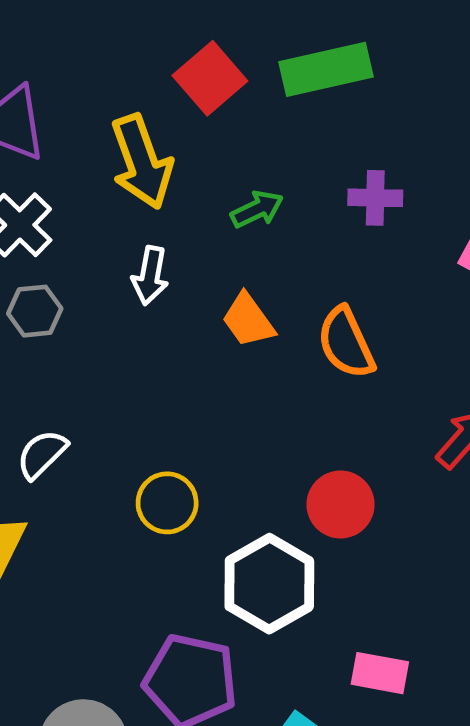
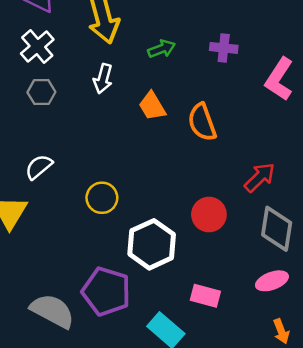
red circle: (341, 504) -> (209, 214), moved

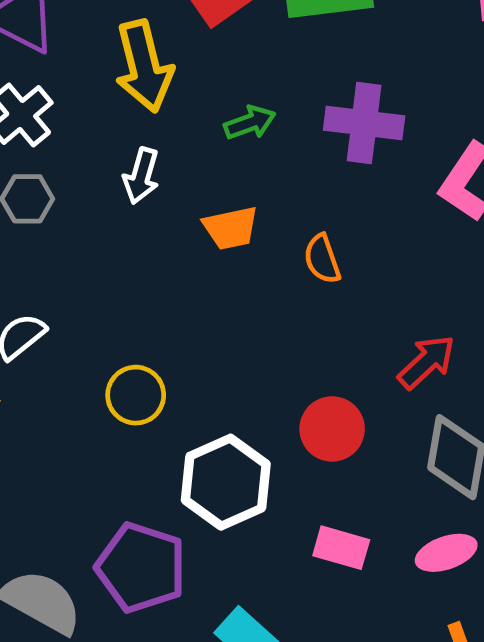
purple cross: (224, 48) -> (364, 123), size x1.5
orange trapezoid: (152, 106) -> (231, 228), turned -72
orange semicircle: (202, 122) -> (322, 259), size x0.7
pink rectangle: (205, 296) -> (341, 548), moved

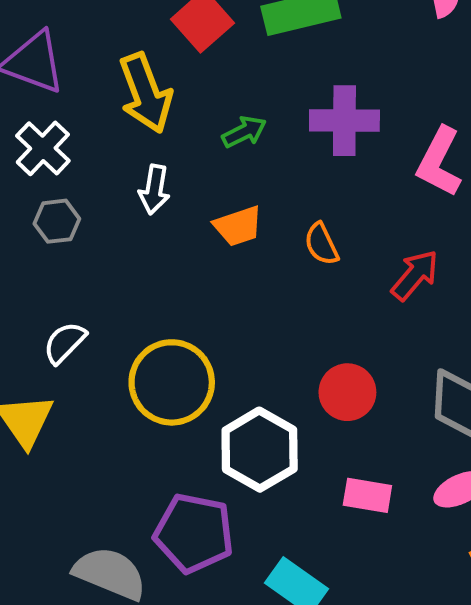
red arrow: (427, 362) -> (415, 275), moved
yellow circle: (136, 395) -> (172, 382), size x1.6

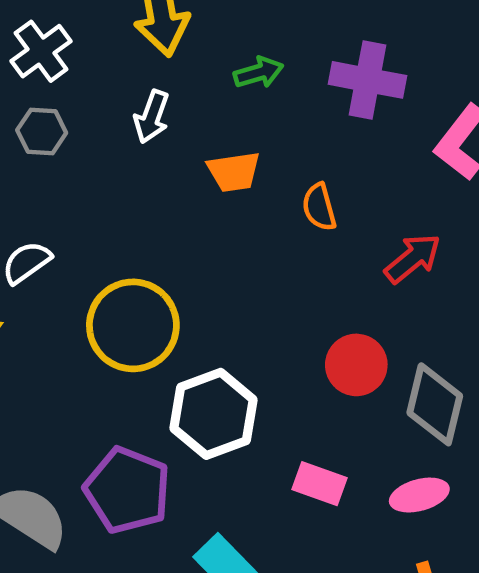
red circle: (347, 392) -> (356, 365), moved

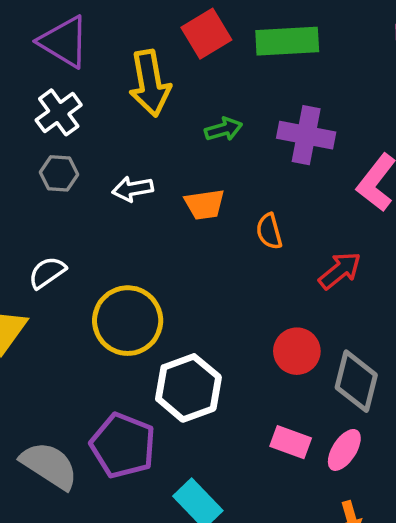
white arrow: (152, 117) -> (133, 189), moved, turned 60
pink rectangle: (319, 484) -> (291, 442), moved
pink ellipse: (419, 495) -> (344, 450), turned -42

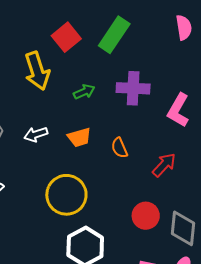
green rectangle: (287, 41) -> (114, 35), turned -45
yellow circle: (128, 321) -> (66, 195), moved

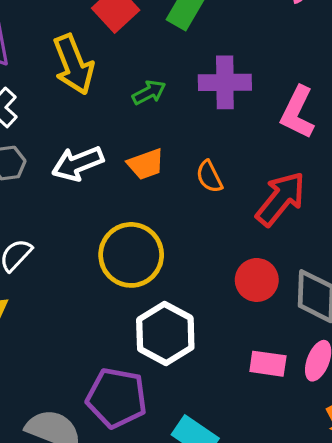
white arrow: (36, 134) -> (78, 163), size x1.4
red arrow: (164, 165) -> (281, 199), size x1.4

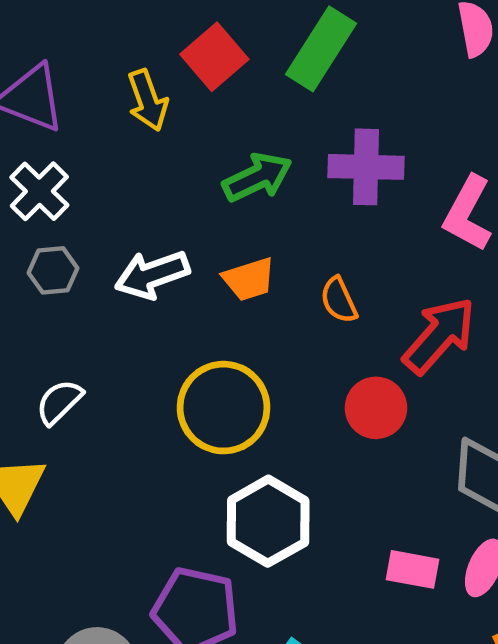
yellow arrow: (74, 64) -> (148, 100), moved, size x0.7
green arrow: (149, 92) -> (257, 177), size x1.4
red circle: (257, 280) -> (376, 408), moved

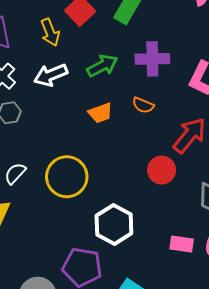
white arrow: (152, 275) -> (51, 75), moved
orange semicircle: (339, 300) -> (143, 105), moved, turned -40
yellow circle: (224, 408) -> (67, 177), moved

